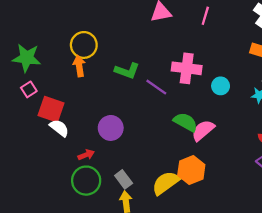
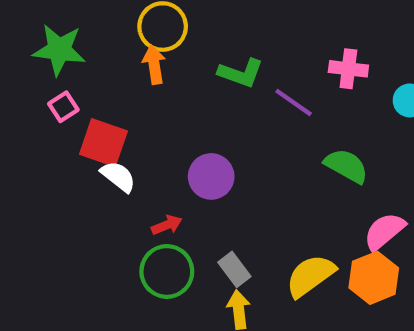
pink cross: (187, 68) -> (348, 69), size x0.7
pink semicircle: (203, 130) -> (384, 231), moved
orange hexagon: (191, 170) -> (374, 278), moved

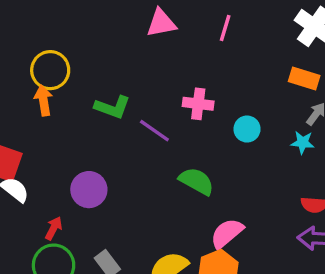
red arrow: (167, 225) -> (54, 228), turned -40

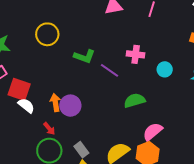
orange arrow: (43, 100) -> (55, 103), moved
green semicircle: (197, 181) -> (135, 100), turned -45
red arrow: (54, 228) -> (49, 129), turned 112

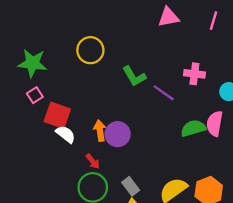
green L-shape: (84, 56) -> (134, 76), turned 40
pink semicircle: (153, 132) -> (215, 124), moved, turned -40

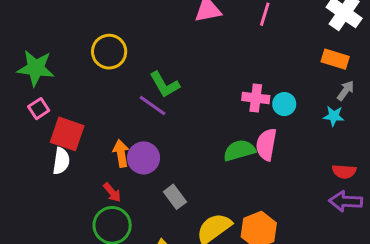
pink cross: (194, 74) -> (256, 98), moved
purple line: (164, 93) -> (152, 106), moved
white semicircle: (66, 134) -> (61, 161), moved, turned 60
gray rectangle: (131, 186) -> (175, 197), moved

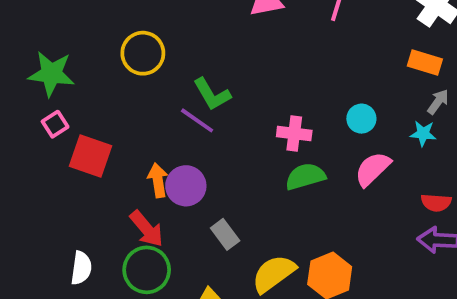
pink cross: (256, 98) -> (294, 134), moved
pink semicircle: (266, 144) -> (373, 169), moved, turned 36
white semicircle: (61, 161) -> (81, 268), moved
red arrow: (112, 192) -> (147, 229), size x1.5

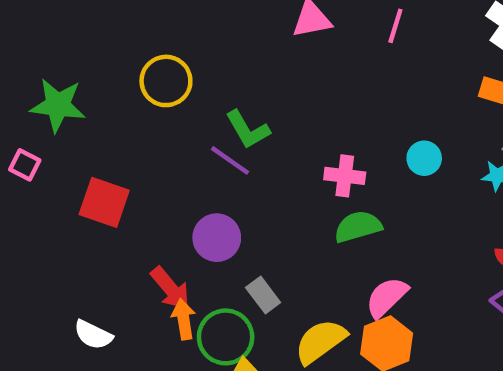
pink square: (55, 124) -> (25, 165), moved, turned -30
pink semicircle: (373, 169) -> (387, 297), moved
orange arrow: (158, 180) -> (184, 319), moved
white semicircle: (81, 268) -> (93, 335), turned 108
green circle: (147, 270) -> (226, 337), moved

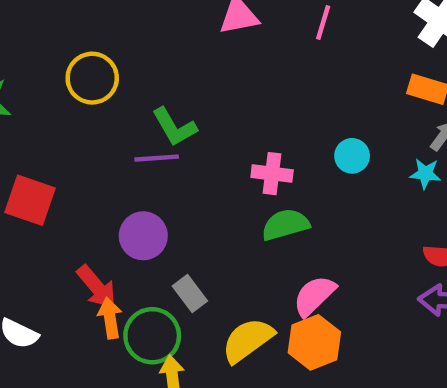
purple line: (230, 160) -> (157, 158), turned -39

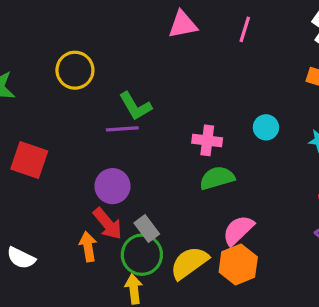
red arrow: (97, 287) -> (108, 224), moved
green circle: (152, 336) -> (142, 255), moved

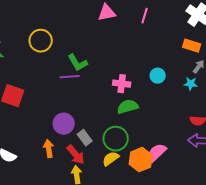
purple circle: (112, 186) -> (64, 124), moved
red arrow: (108, 224) -> (76, 155), moved
pink semicircle: (238, 230) -> (157, 153), moved
green circle: (142, 255) -> (116, 139), moved
yellow semicircle: (189, 263) -> (111, 159), size x0.7

